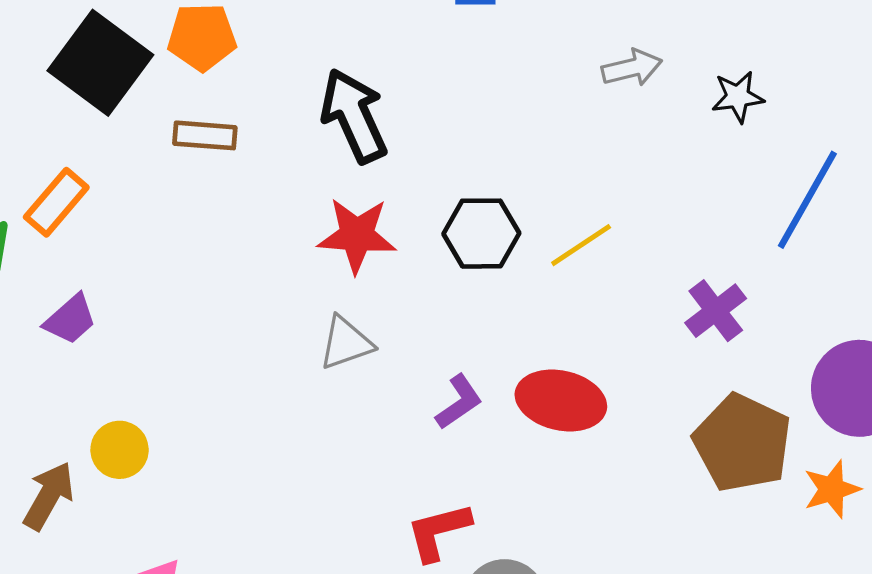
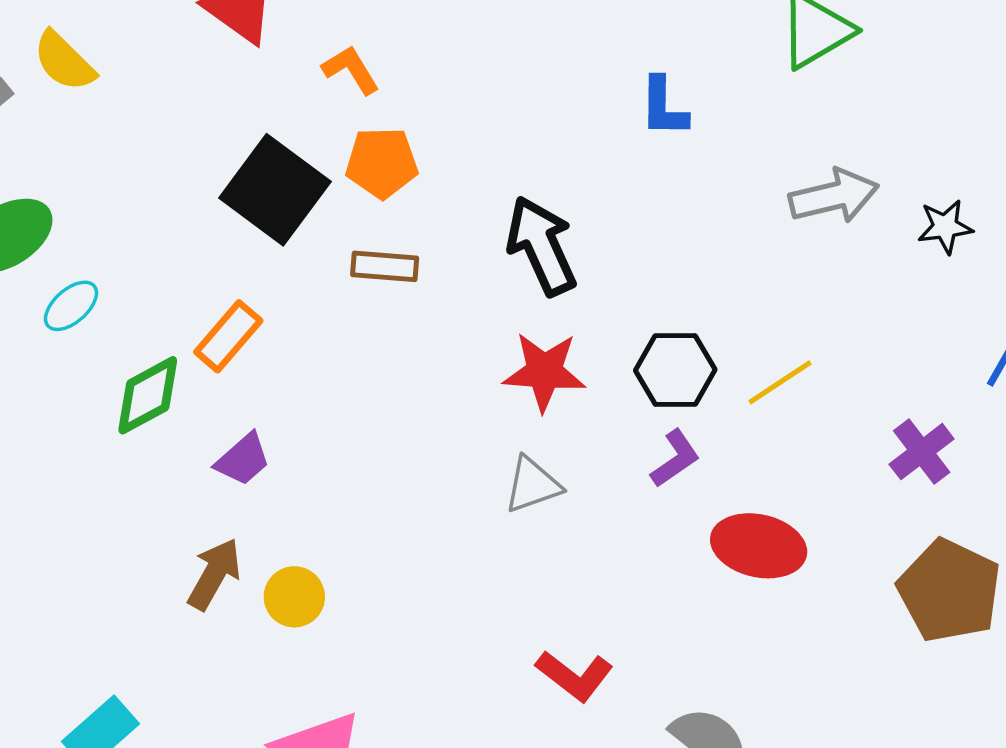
gray arrow: (632, 68) -> (834, 196), size x1.4
purple L-shape: (459, 402) -> (675, 459), moved
brown arrow: (49, 496) -> (214, 574), moved
red L-shape: (438, 532) -> (574, 676), moved, turned -128

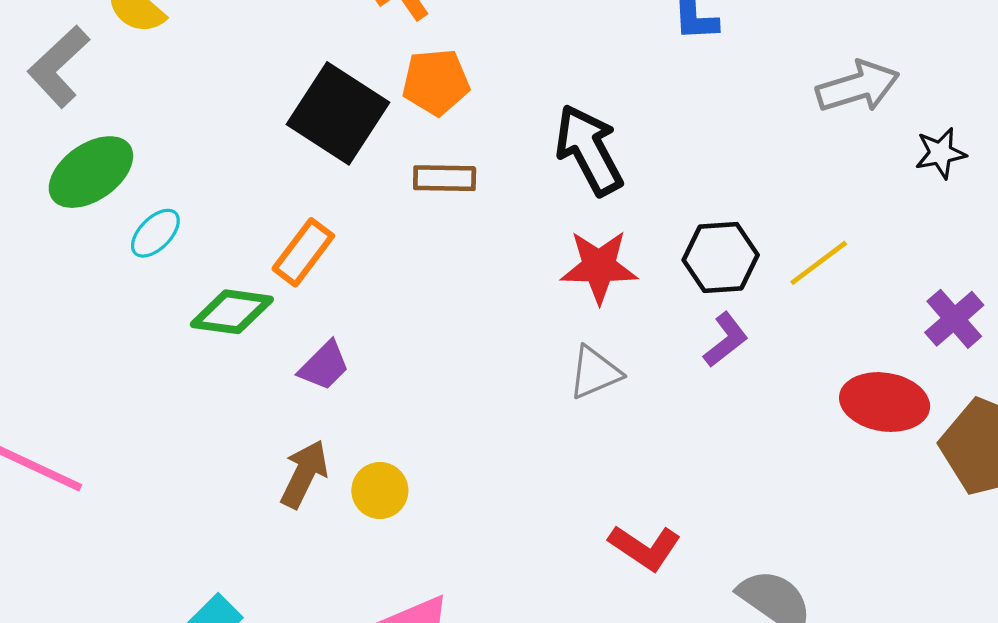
black star: (945, 227) -> (941, 153), moved
green diamond: (148, 395) -> (232, 312), turned 40
red ellipse: (759, 546) -> (885, 402), moved

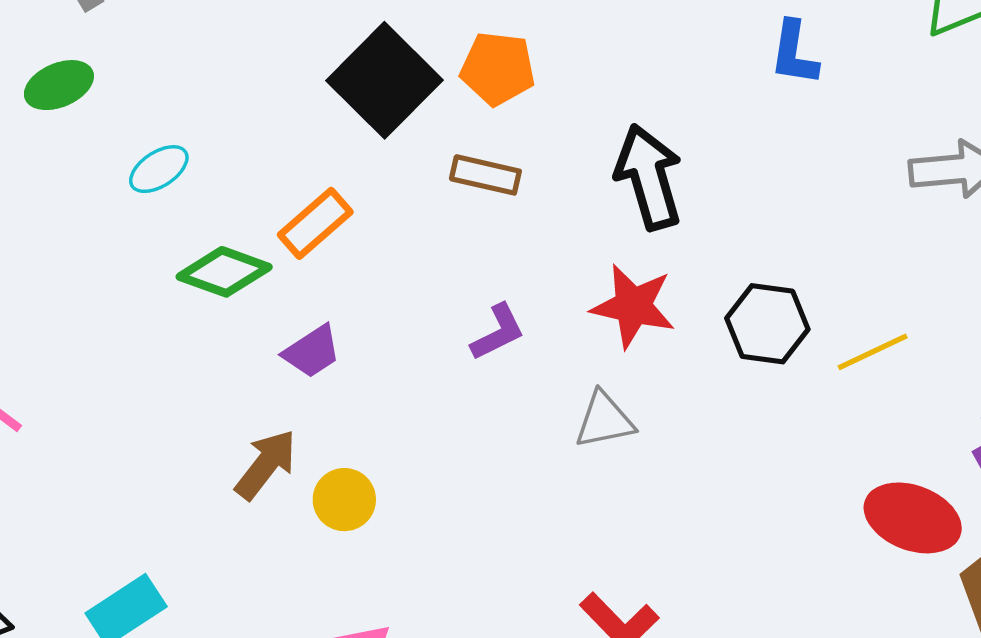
green ellipse: (91, 172) -> (59, 85), moved, size x0.7
purple L-shape: (726, 340) -> (498, 332), moved

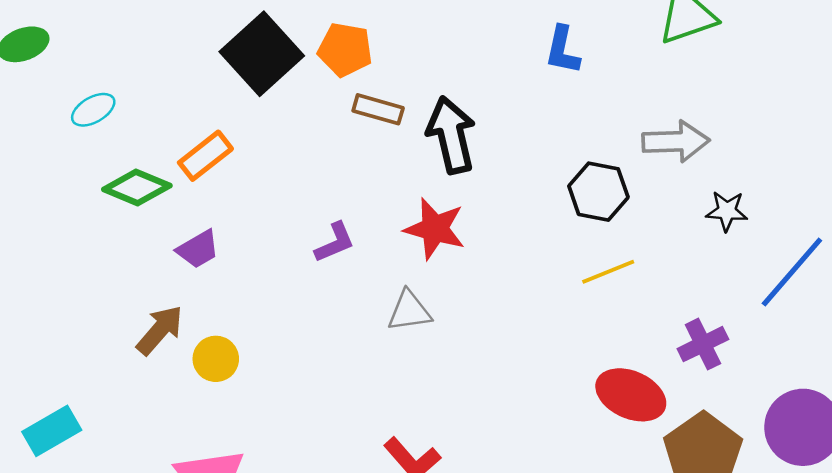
brown rectangle: (485, 175) -> (378, 109), moved
black hexagon: (767, 324) -> (598, 192), moved

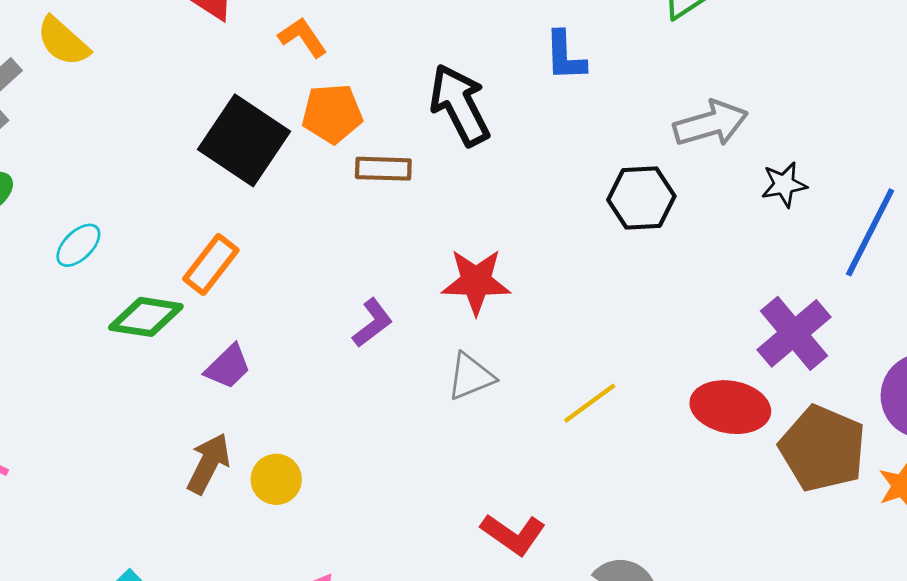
black arrow: (451, 135) -> (460, 105), moved
yellow line: (608, 272) -> (590, 403), moved
purple cross: (703, 344) -> (794, 333), size x1.4

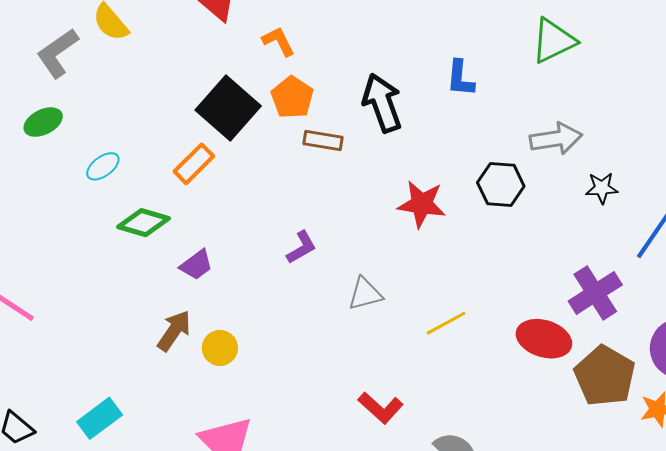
orange pentagon: (332, 114) -> (292, 97), turned 30
orange rectangle: (211, 265) -> (194, 164), moved
red star: (476, 282) -> (422, 204), moved

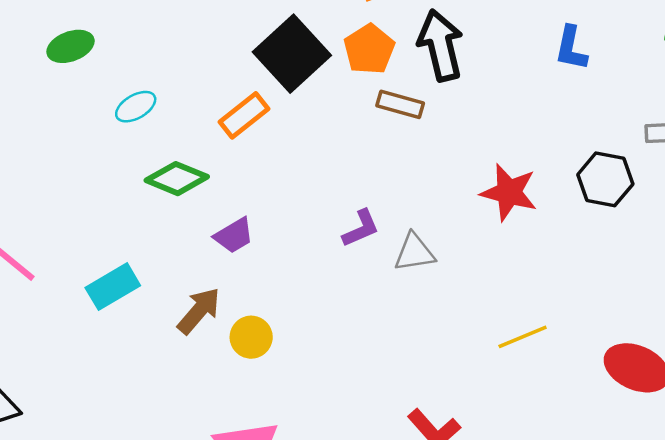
black arrow: (382, 103) -> (440, 45), moved
gray triangle: (365, 294) -> (414, 252), moved
cyan rectangle: (100, 418) -> (113, 287), moved

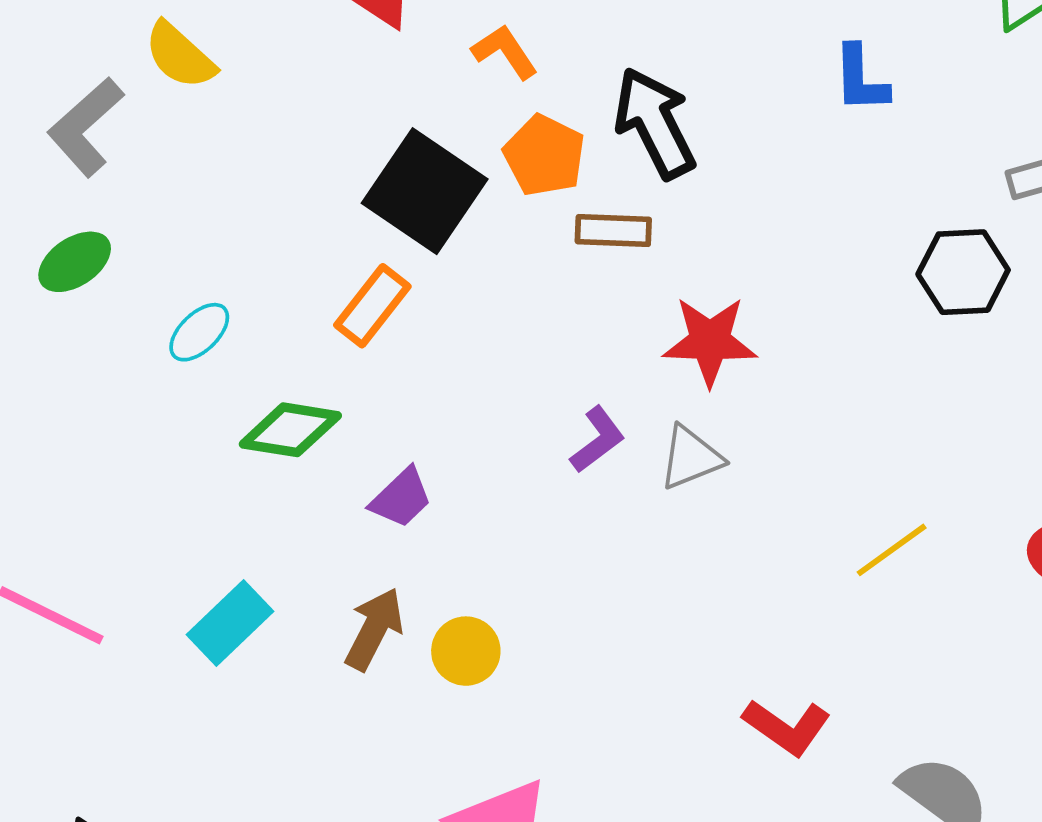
red star: (509, 192) -> (710, 341), moved

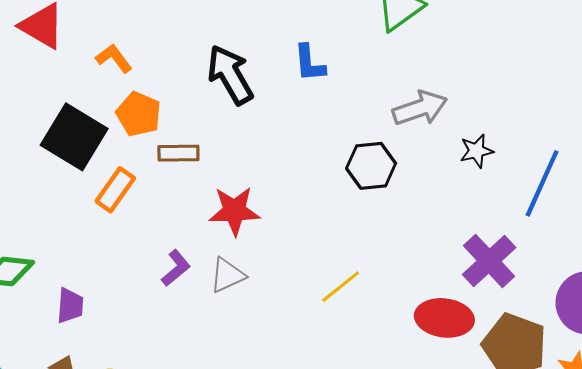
black arrow: (655, 123) -> (230, 75), moved
orange rectangle: (372, 306) -> (115, 190), moved
purple trapezoid: (401, 498) -> (70, 306), turned -39
yellow line: (892, 550) -> (341, 287), moved

